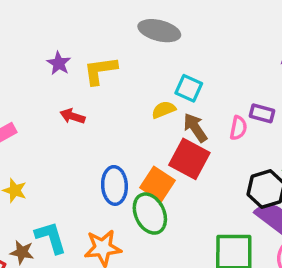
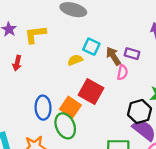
purple rectangle: (262, 113) -> (132, 54), moved
red arrow: (73, 116) -> (17, 63), turned -96
brown arrow: (195, 128) -> (113, 56), moved

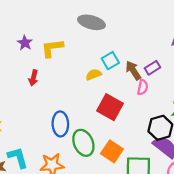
cyan square: (91, 47) -> (110, 61), turned 35
purple rectangle: (132, 54) -> (152, 68), turned -48
orange square: (70, 107) -> (112, 151), moved

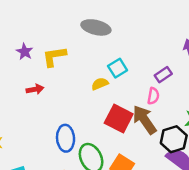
brown arrow: (133, 70) -> (145, 120), moved, size x1.4
red arrow: (33, 78) -> (35, 89), turned -112

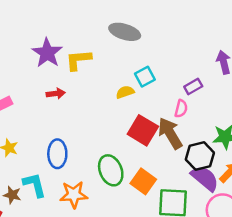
purple star: (25, 52) -> (47, 53), size x1.6
blue ellipse: (66, 138) -> (57, 154), moved

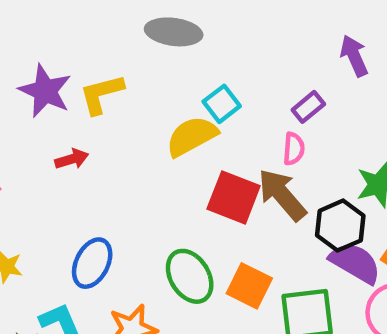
yellow semicircle: (125, 92) -> (192, 136), size x1.6
blue ellipse: (57, 154) -> (92, 263), turned 36

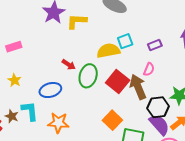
purple rectangle: (308, 107) -> (155, 45), moved
red arrow: (72, 159) -> (69, 65), moved, turned 32
blue ellipse: (92, 263) -> (50, 90), turned 30
green ellipse: (190, 276) -> (88, 76), moved, turned 30

